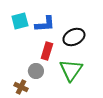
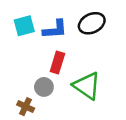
black ellipse: (74, 37) -> (92, 23), moved
green triangle: (71, 70) -> (87, 86), turned -30

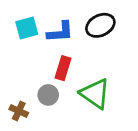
brown cross: (26, 107) -> (19, 111), moved

